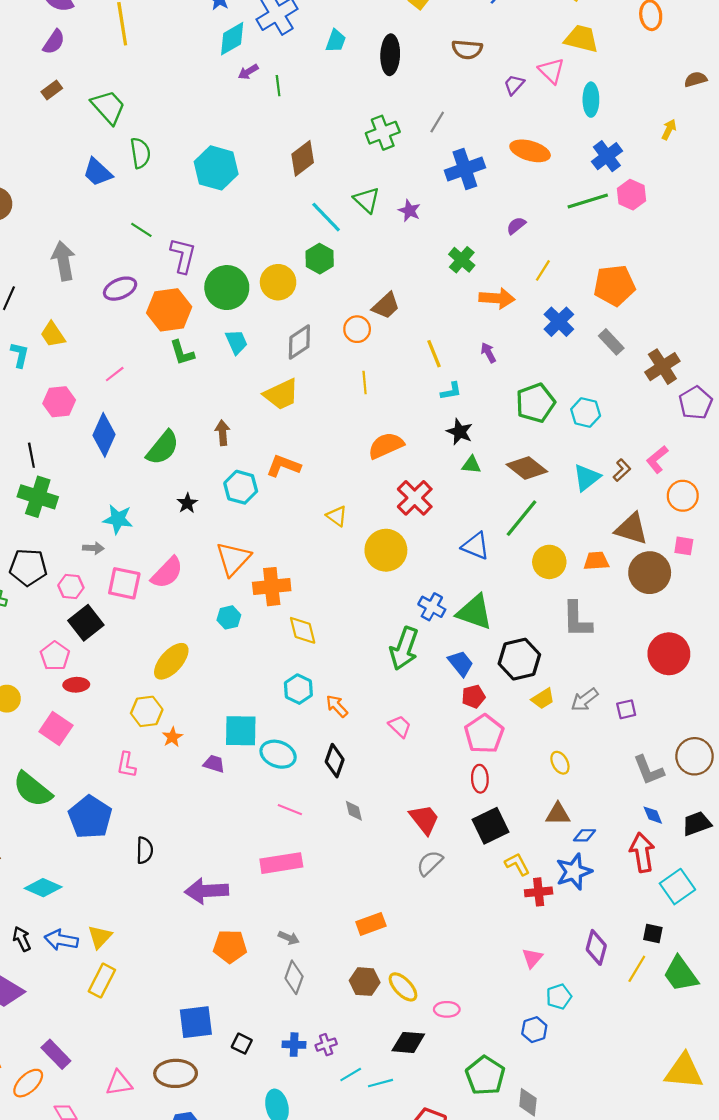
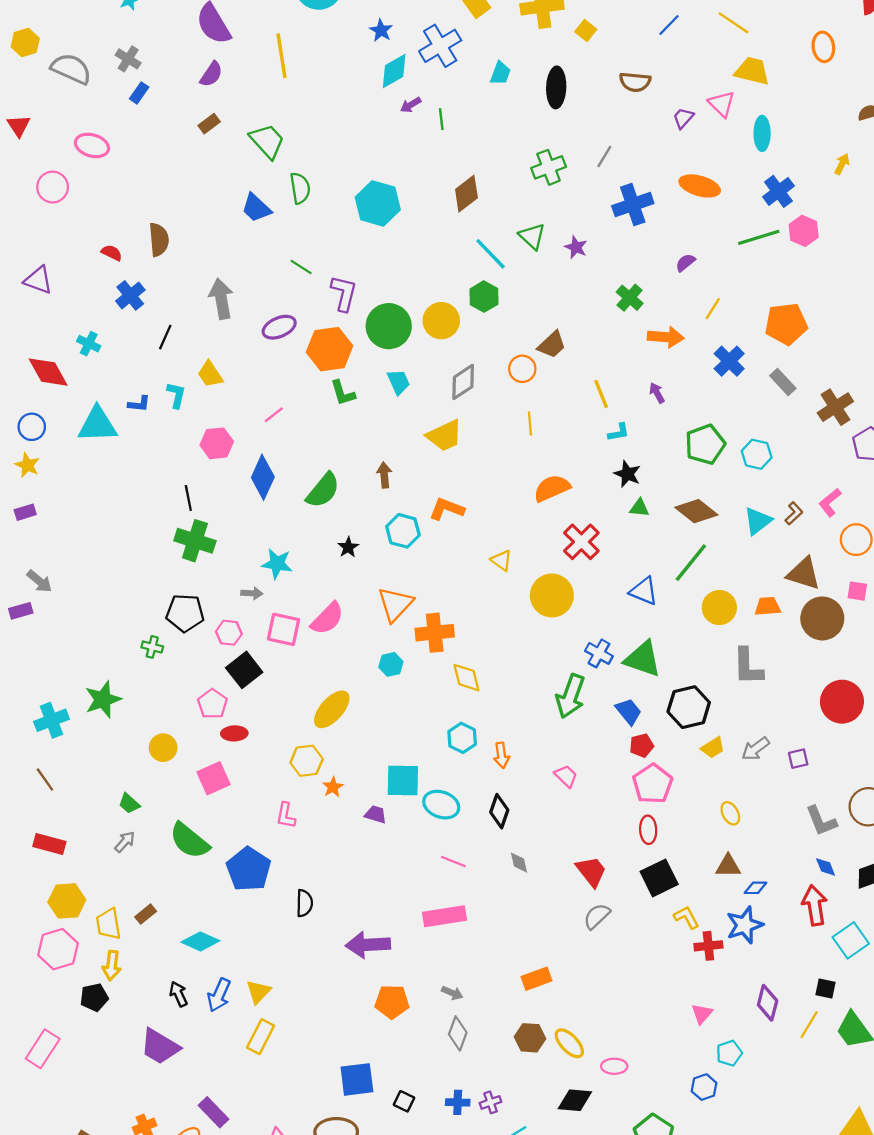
orange arrow: (337, 706) -> (501, 755), turned -145
pink square: (56, 729) -> (214, 778), turned 32
blue arrow: (61, 940) -> (219, 995), turned -76

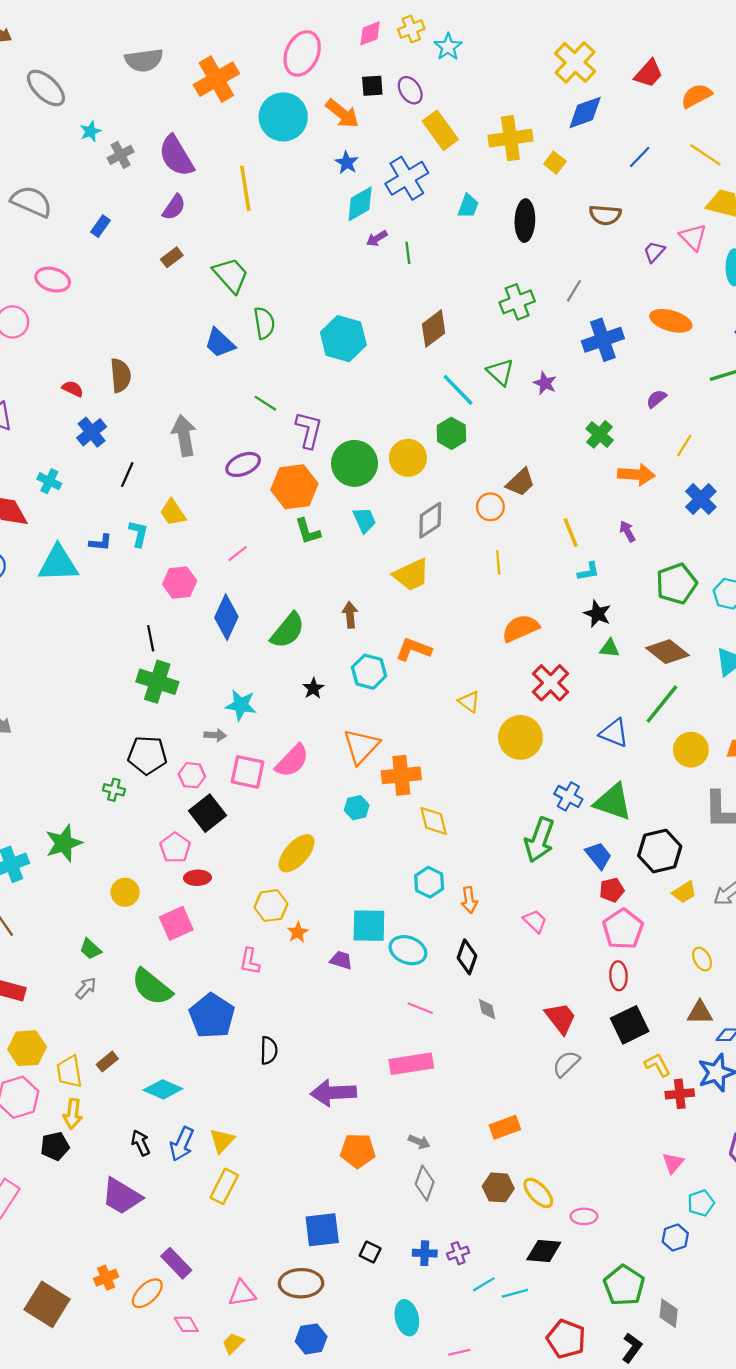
gray cross: (128, 59) -> (121, 155), moved, turned 30

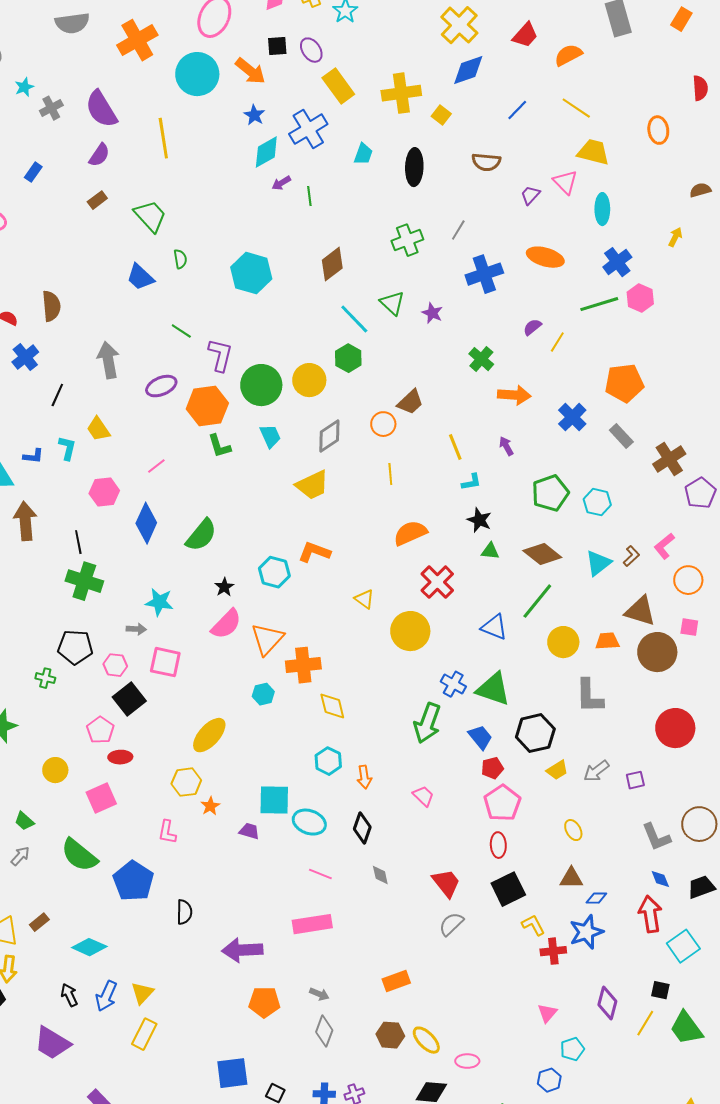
green semicircle: (264, 323) -> (180, 259), size x0.7
yellow line: (684, 446) -> (557, 342), moved
brown arrow: (350, 615) -> (25, 521), moved, size x1.6
pink semicircle: (292, 761) -> (226, 624), moved

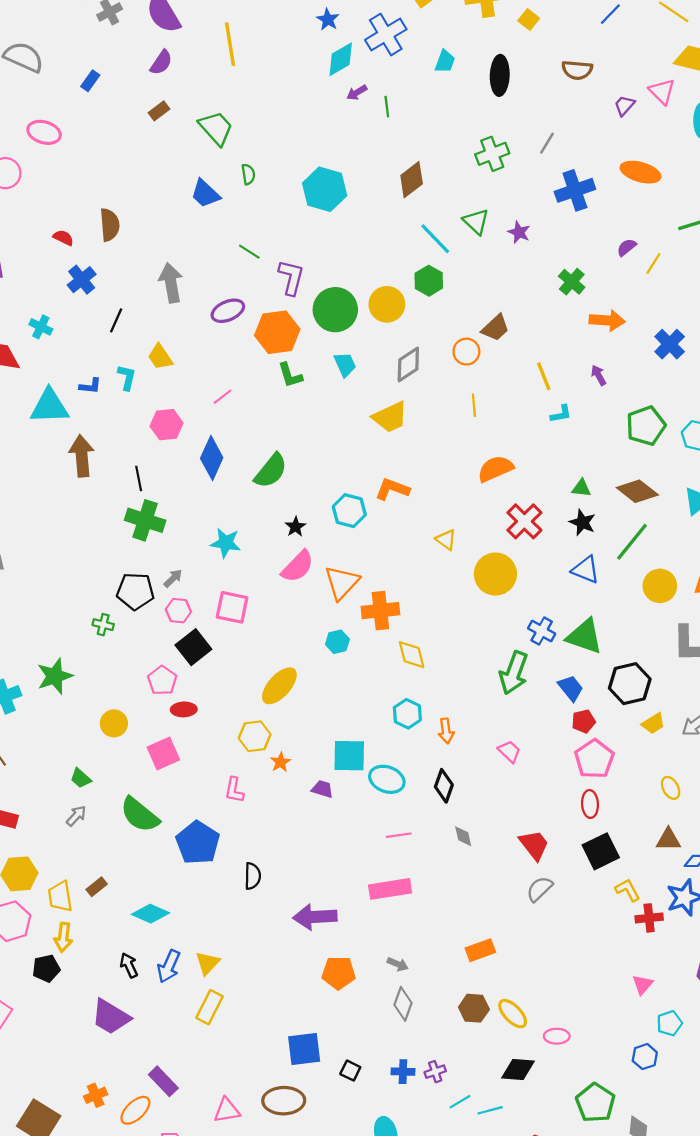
black star: (479, 520) -> (582, 522), moved
gray arrow: (136, 629) -> (173, 578), moved, turned -48
pink line: (320, 874) -> (399, 835), turned -30

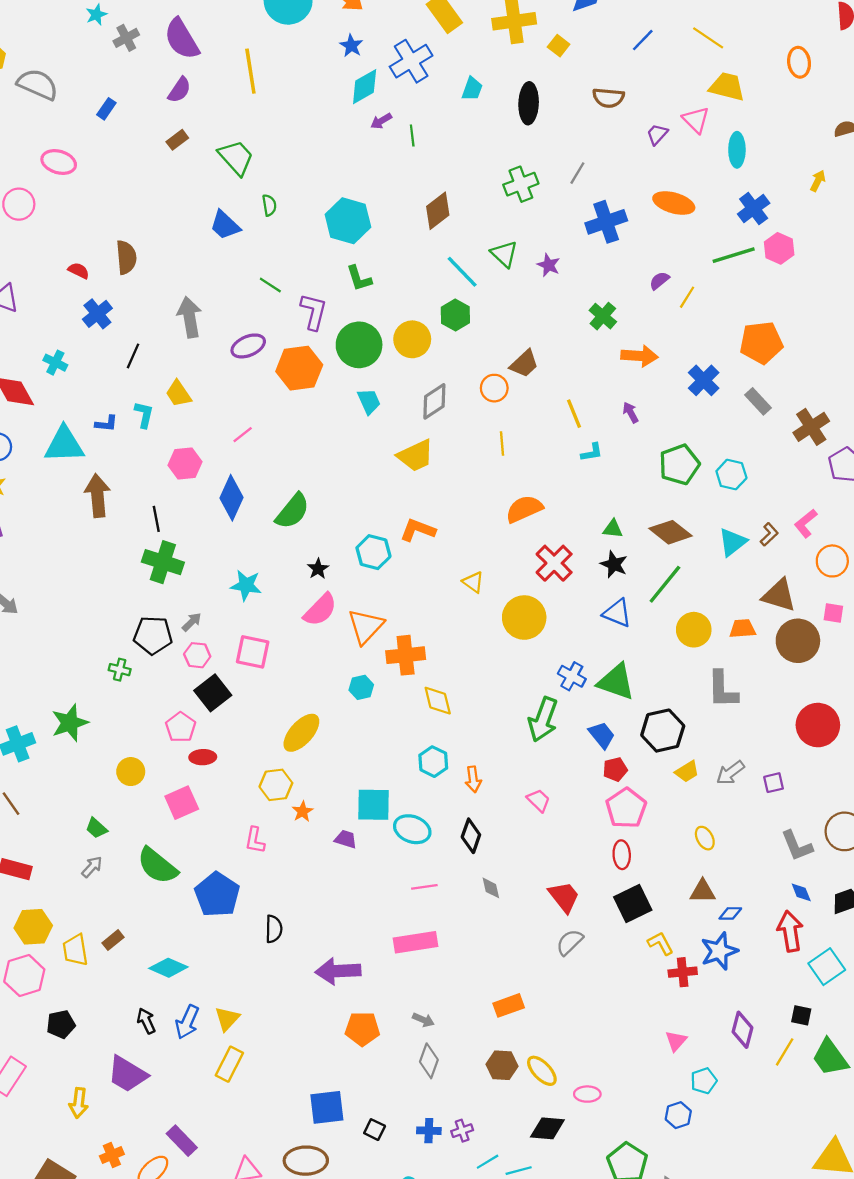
green L-shape: (290, 375) -> (359, 278), moved
yellow arrow: (63, 937) -> (79, 1103), moved

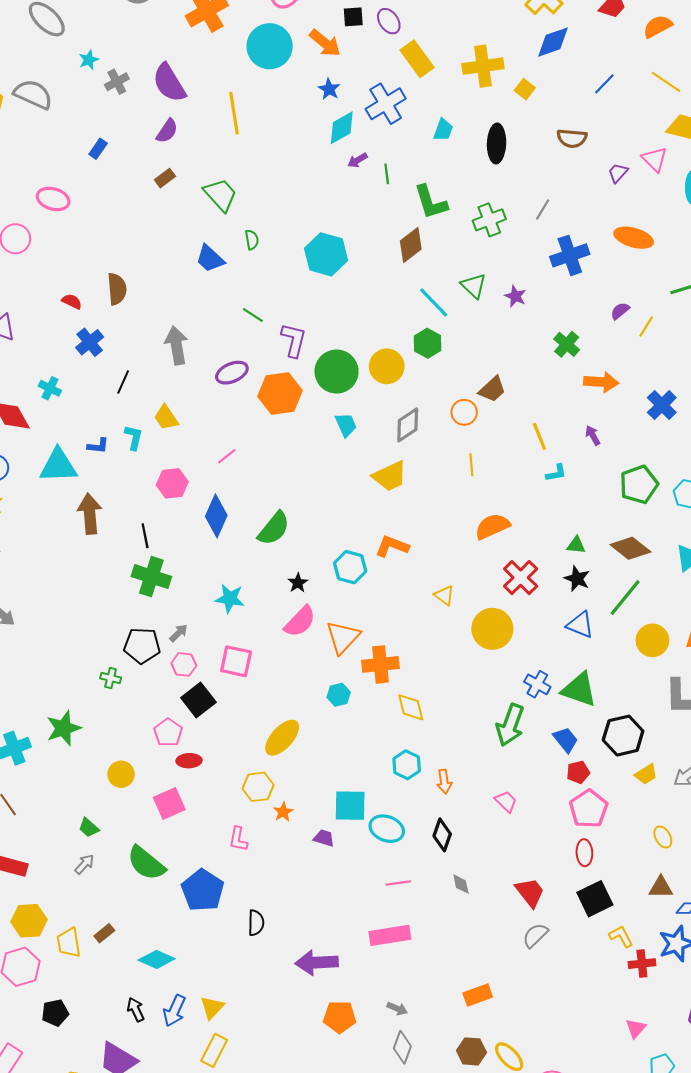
gray semicircle: (38, 84) -> (33, 94), moved
green L-shape: (359, 278) -> (431, 202), moved, size x1.4

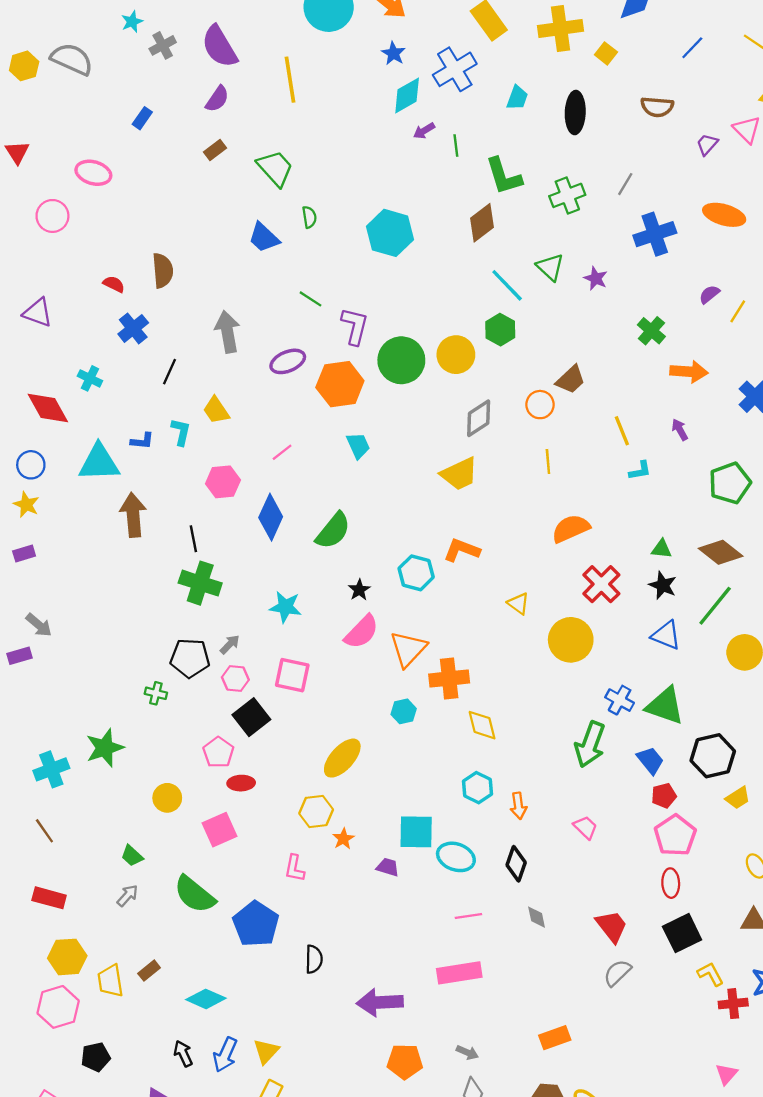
cyan trapezoid: (346, 425) -> (358, 446), moved

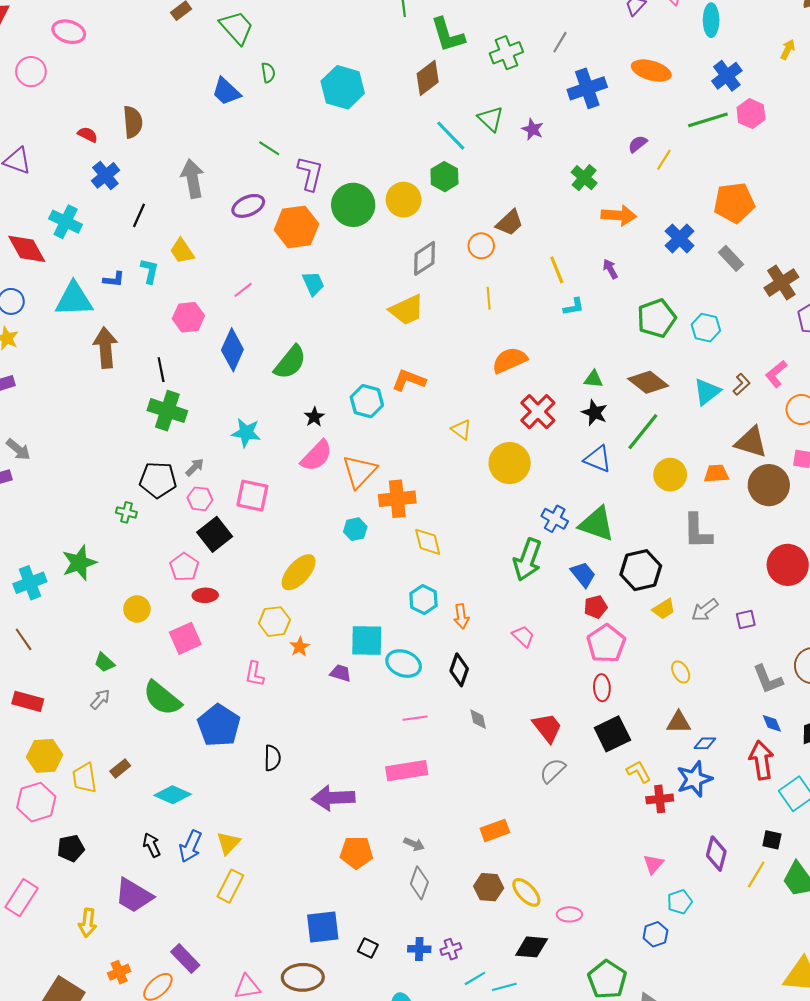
cyan cross: (90, 378) -> (66, 222), size x1.4

